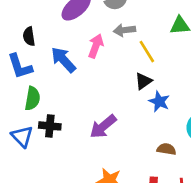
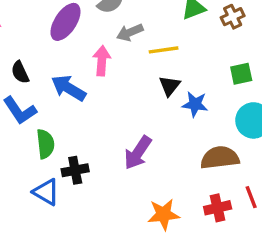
yellow line: (147, 52) -> (164, 50), turned -50
brown semicircle: (166, 149) -> (220, 158), size x1.6

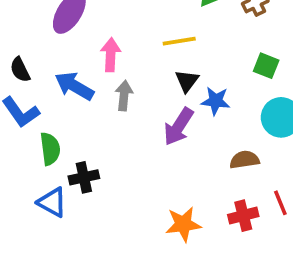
gray arrow: (130, 32) -> (124, 95), moved, turned 120
green square: (241, 74) -> (266, 66), turned 35
purple arrow: (138, 153) -> (179, 127), moved
brown semicircle: (220, 158) -> (245, 160), size x0.7

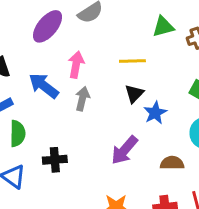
blue star: (216, 101) -> (155, 113), turned 30
purple arrow: (179, 127) -> (124, 150), moved
black cross: (84, 177) -> (55, 160), moved

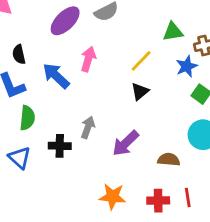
yellow line: (132, 61) -> (141, 61), turned -50
gray arrow: (82, 99) -> (88, 127), moved
blue star: (155, 113) -> (187, 66), moved

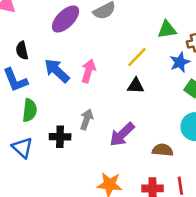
pink arrow: (88, 59) -> (88, 71), moved
black triangle: (140, 92) -> (136, 86), turned 42

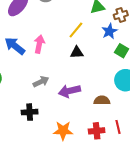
gray arrow: (87, 119) -> (41, 82), turned 49
purple arrow: (122, 134) -> (69, 91), turned 35
black cross: (60, 137) -> (30, 112), moved

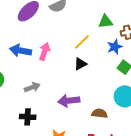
blue arrow: (15, 46) -> (21, 51), turned -35
black triangle: (77, 52) -> (80, 64), turned -32
gray arrow: (41, 82) -> (32, 87), moved

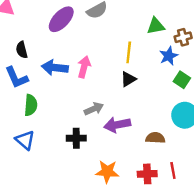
yellow line: (82, 42) -> (129, 52), turned -36
gray arrow: (32, 87) -> (94, 109), moved
black cross: (28, 117) -> (76, 138), moved

